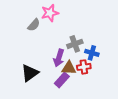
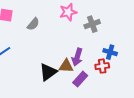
gray semicircle: (34, 25) -> (33, 24), moved
gray cross: (75, 44) -> (92, 24), moved
brown triangle: (69, 68) -> (66, 66), moved

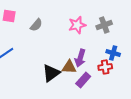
pink star: (68, 12) -> (77, 25), moved
gray cross: (92, 24) -> (104, 25), moved

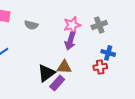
gray semicircle: (36, 25) -> (31, 25), turned 64
purple arrow: (80, 58) -> (70, 41), moved
purple rectangle: (83, 80) -> (57, 83), moved

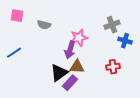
pink star: (72, 25) -> (79, 38), moved
purple arrow: (70, 41) -> (70, 50), moved
blue cross: (108, 53) -> (125, 41), moved

